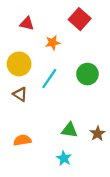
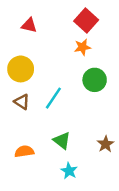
orange star: (53, 43) -> (82, 47), moved
cyan line: (49, 79) -> (53, 98), moved
green triangle: (70, 130) -> (62, 141), moved, turned 30

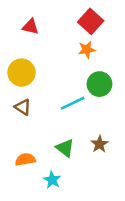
cyan line: (53, 98) -> (73, 103), moved, turned 30
brown star: (106, 144) -> (99, 144), moved
cyan star: (69, 171) -> (52, 180), moved

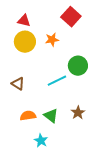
orange star: (87, 50) -> (52, 40), moved
yellow circle: (22, 73) -> (25, 42), moved
orange semicircle: (25, 159) -> (28, 116), moved

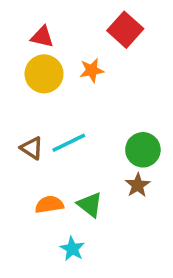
green circle: (78, 66) -> (143, 150), moved
cyan line: (57, 81) -> (69, 143), moved
brown star: (78, 113) -> (138, 185), moved

